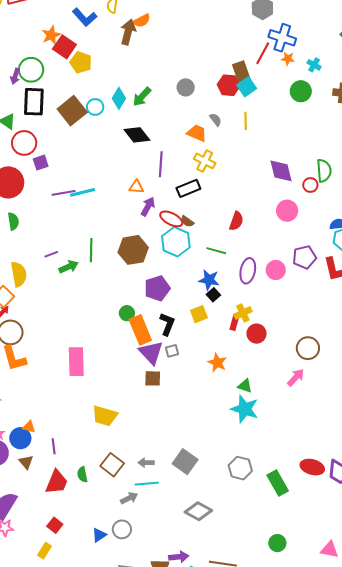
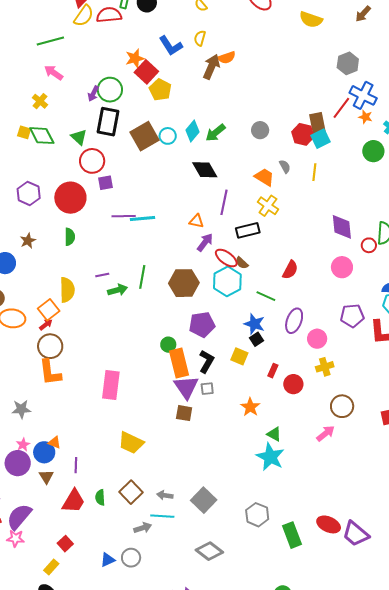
pink circle: (276, 270) -> (317, 339), moved
yellow cross: (243, 313) -> (325, 367), moved
yellow square: (199, 314) -> (239, 356), turned 36

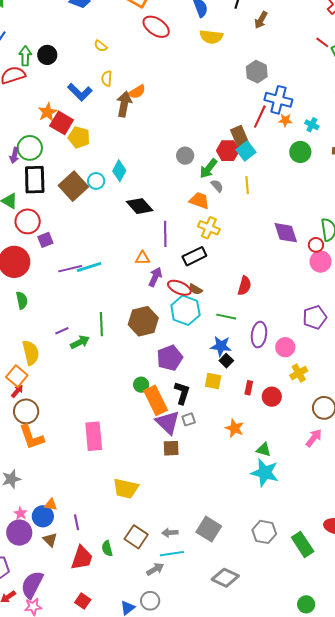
green arrow: (215, 133) -> (208, 169), moved
pink circle: (342, 267) -> (321, 262), moved

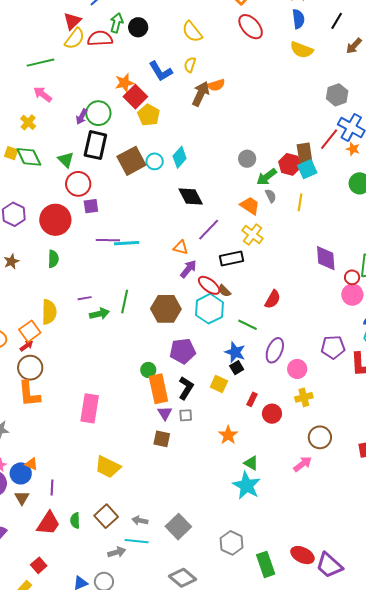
yellow semicircle: (101, 46) -> (192, 32), size x1.6
purple line: (165, 234) -> (209, 230), turned 30
purple triangle: (168, 422) -> (165, 413), size x0.6

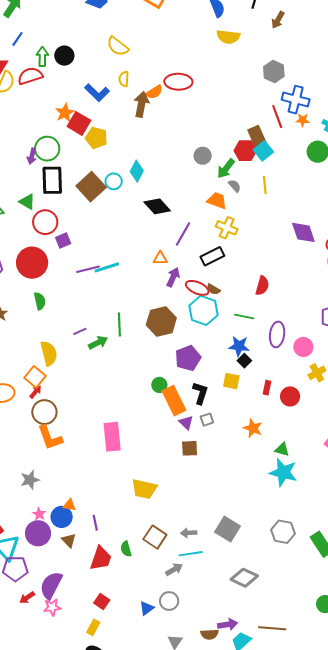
red ellipse: (251, 27) -> (178, 82), moved, turned -32
red line: (329, 139) -> (277, 116), turned -45

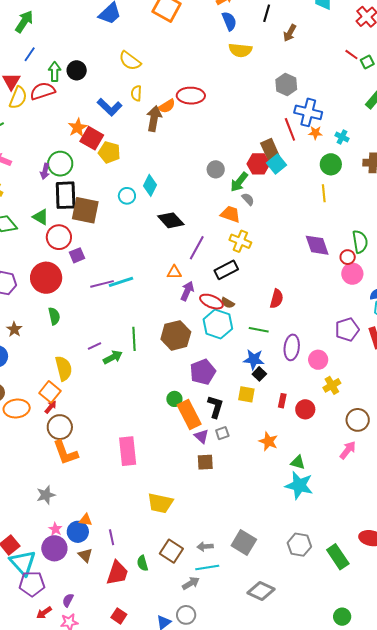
yellow line: (265, 185) -> (324, 193), moved
brown square: (91, 187) -> (85, 210), moved, turned -36
purple semicircle: (51, 585) -> (68, 600), size x0.5

